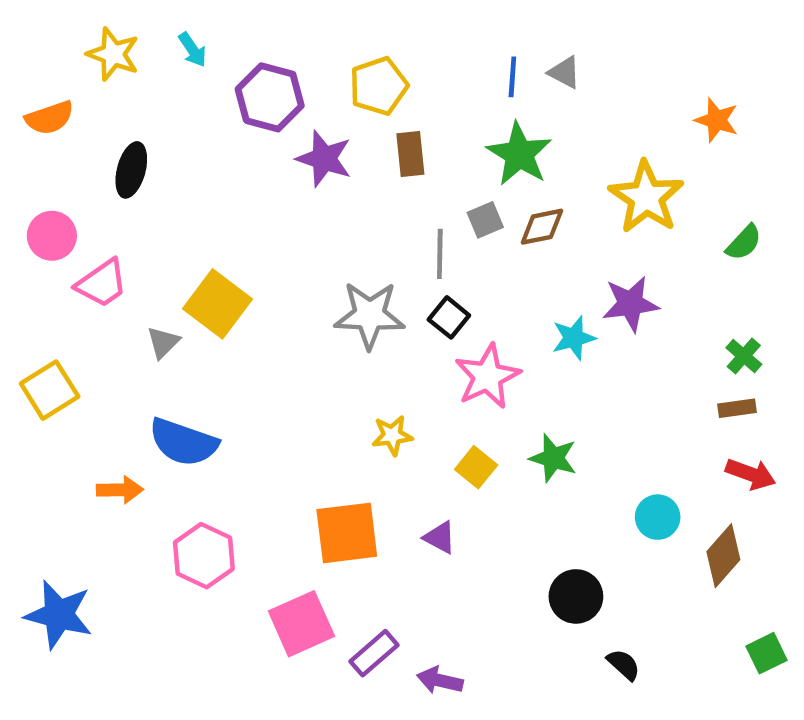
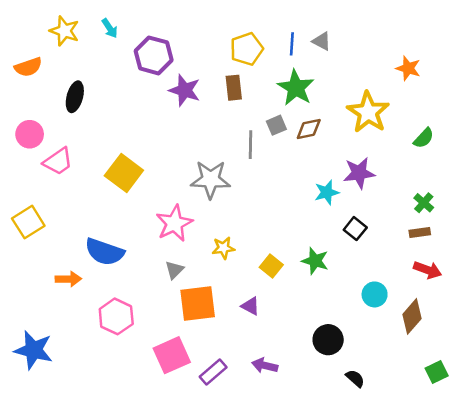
yellow pentagon: (379, 86) -> (247, 49), moved
black square: (449, 317) -> (355, 229), moved
gray triangle: (163, 342) -> (174, 270), moved
pink star: (487, 376) -> (174, 223), moved
purple arrow: (440, 680) -> (265, 366), moved

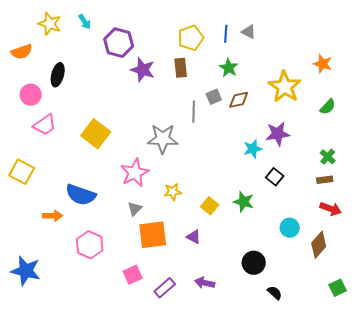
orange star: (408, 68) -> (323, 64), moved
green star: (296, 88) -> (229, 68), size x0.7
pink circle: (30, 134) -> (31, 95), moved
yellow square: (28, 222) -> (22, 172), turned -30
pink square: (172, 355) -> (133, 275), size x0.7

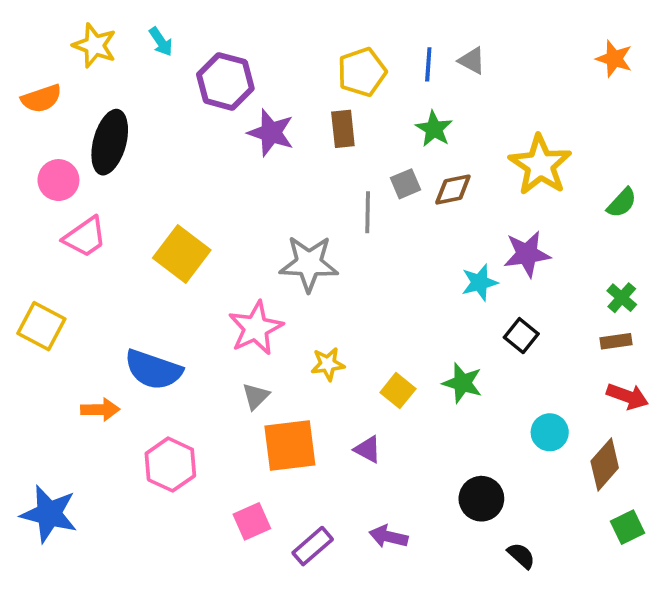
orange star: (323, 64) -> (614, 59), moved
black ellipse: (58, 75) -> (110, 142), size x1.4
green square: (338, 288) -> (627, 527), moved

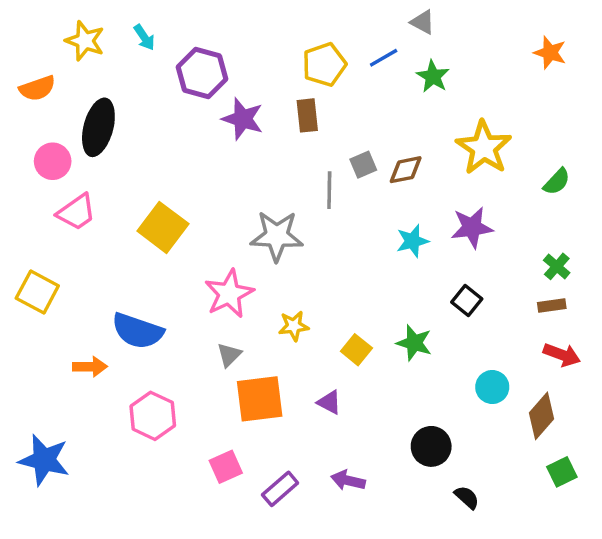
gray triangle: (472, 61) -> (423, 22), moved
blue line: (428, 64) -> (384, 58), turned 56
green star: (434, 129) -> (433, 76), moved
cyan star: (480, 282) -> (412, 241), moved

